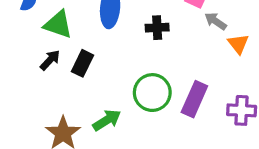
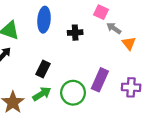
black rectangle: (82, 63) -> (43, 69), moved
green circle: (152, 93) -> (73, 93), moved

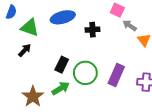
blue ellipse: (44, 20) -> (63, 17), turned 70
green circle: (73, 93) -> (85, 73), moved

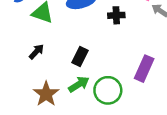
black arrow: (25, 50) -> (36, 52), moved
green circle: (85, 73) -> (108, 90), moved

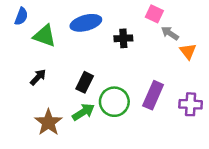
green circle: (108, 90) -> (114, 102), moved

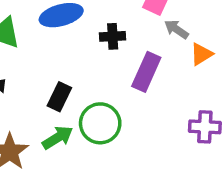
orange triangle: (188, 51) -> (201, 54), turned 36
purple rectangle: (153, 95) -> (146, 72), moved

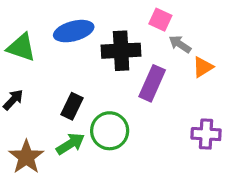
black cross: (113, 36) -> (121, 51), size x1.6

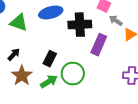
brown star: (26, 157) -> (22, 76), moved

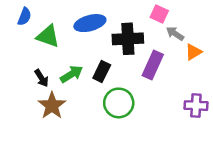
black arrow: (14, 55) -> (41, 78), turned 104
black rectangle: (50, 59) -> (102, 72), moved
green arrow: (49, 82) -> (72, 74), moved

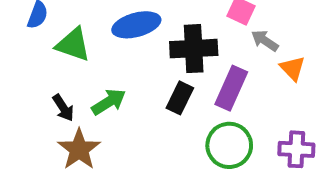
orange triangle: (193, 52) -> (292, 68), turned -42
black rectangle: (102, 72) -> (180, 98), moved
green circle: (119, 103) -> (229, 145), moved

